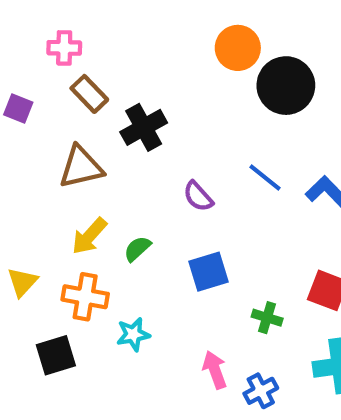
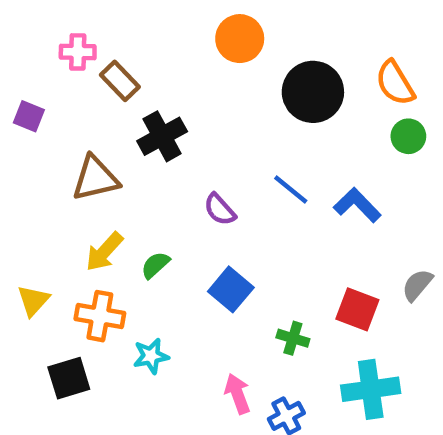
orange circle: (238, 48) -> (240, 39), moved
brown rectangle: (89, 94) -> (120, 81), moved
blue square: (208, 272) -> (231, 289), turned -33

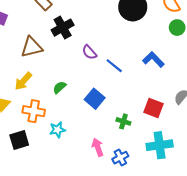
blue line: (291, 190) -> (114, 66), moved
purple semicircle: (220, 210) -> (89, 52), moved
yellow arrow: (104, 252) -> (23, 81), moved

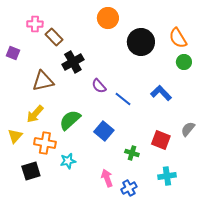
green semicircle: (59, 87) -> (70, 120), size x1.6
cyan cross: (160, 145) -> (167, 176), size x0.7

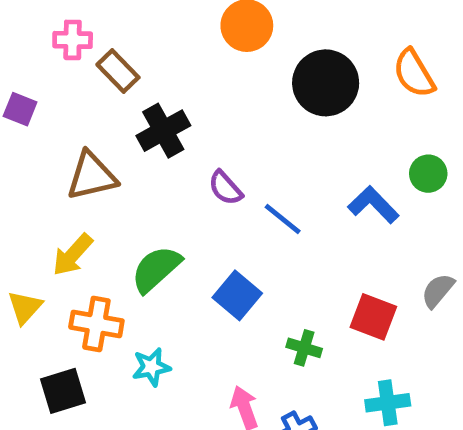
green circle: (184, 62) -> (428, 174), moved

